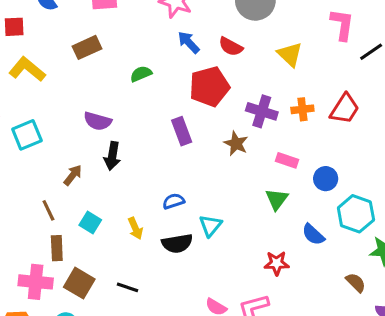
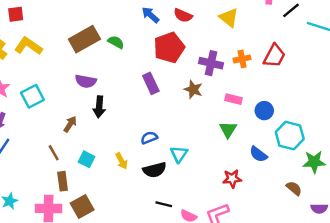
brown rectangle: (87, 47) -> (84, 39), moved, size x1.4
green semicircle: (141, 74) -> (116, 42), turned 56
brown square: (79, 283) -> (82, 207), turned 35
black line: (128, 287) -> (164, 204), moved

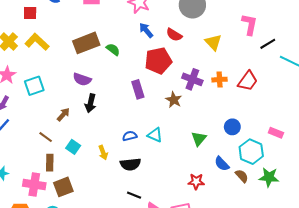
pink rectangle: (234, 99) -> (276, 133), moved
brown line: (54, 153) -> (46, 137), turned -32
cyan triangle: (179, 154) -> (155, 135), moved, turned -49
brown semicircle: (294, 188) -> (242, 176), moved

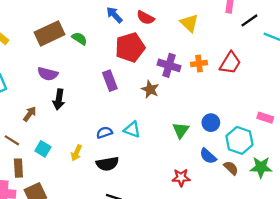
blue circle: (232, 127) -> (211, 123), moved
yellow arrow: (103, 153) -> (76, 153), turned 48

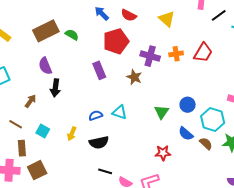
purple semicircle: (48, 74) -> (45, 66), turned 54

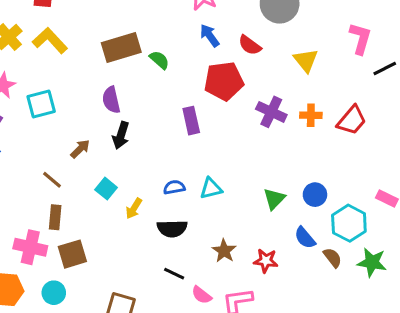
brown star: (134, 77) -> (224, 251), moved
cyan triangle: (120, 112) -> (211, 189), turned -42
cyan square: (43, 131) -> (106, 189), moved

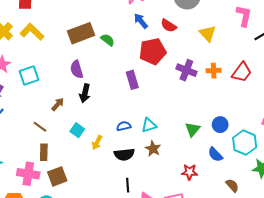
brown star: (224, 251) -> (153, 149), moved
brown semicircle: (333, 258) -> (232, 185), moved
black line: (174, 274) -> (128, 185), turned 64

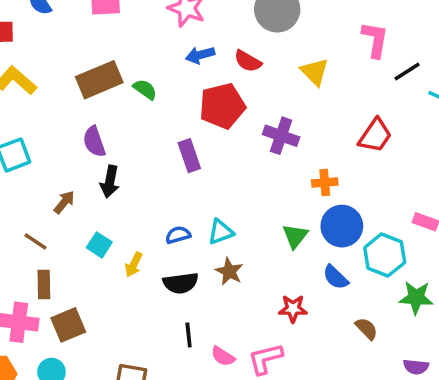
blue arrow: (141, 21) -> (200, 55), turned -63
orange cross: (214, 71) -> (325, 182), moved
blue circle: (220, 125) -> (342, 226), size x1.5

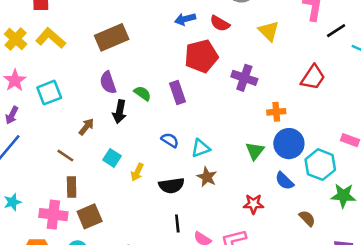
green semicircle: (145, 89) -> (142, 93), moved
blue semicircle: (178, 235) -> (170, 140), moved, turned 48

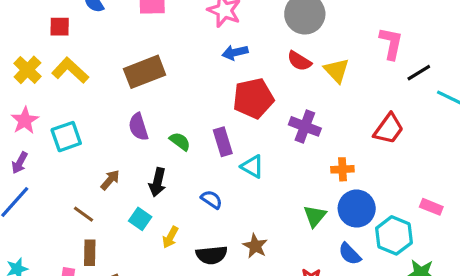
red semicircle: (220, 23) -> (299, 61), moved
black arrow: (119, 112) -> (157, 182), moved
cyan triangle: (201, 148) -> (252, 166), moved, turned 48

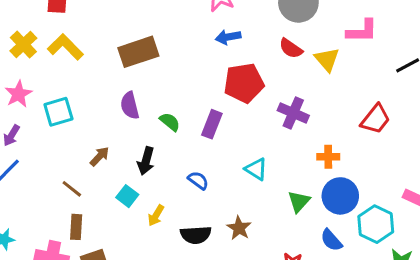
pink L-shape: (391, 43) -> (362, 31), moved, turned 76
purple rectangle: (223, 142) -> (212, 124), turned 36
cyan triangle: (252, 166) -> (256, 169), moved

